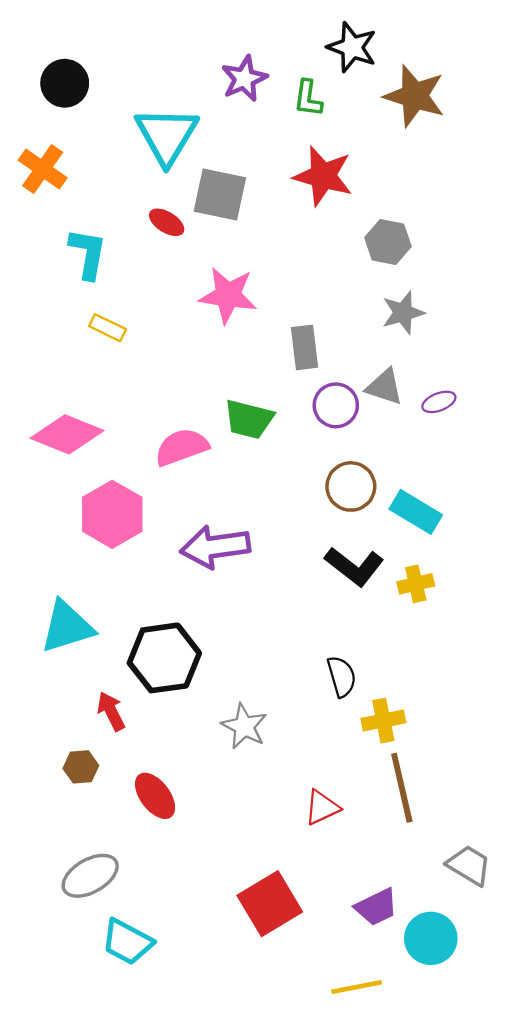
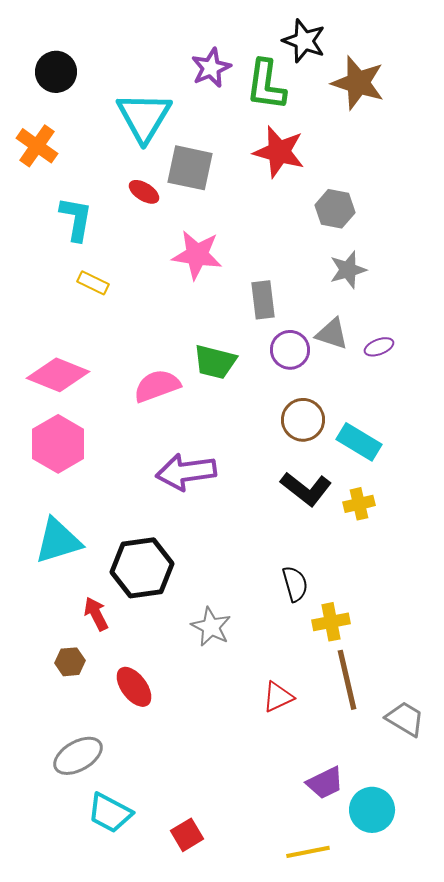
green L-shape: (308, 98) -> (266, 85), size x1.6
pink hexagon: (112, 514) -> (58, 444), moved
gray trapezoid: (469, 865) -> (405, 719), moved
red square: (270, 904) -> (187, 835), moved, size x0.6

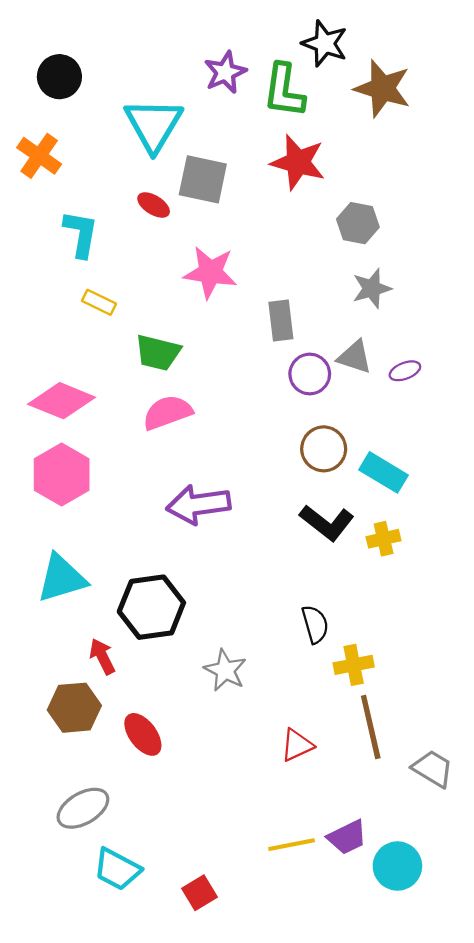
green trapezoid: (215, 362) -> (158, 353), moved
brown hexagon: (70, 662) -> (74, 708), size x1.6
yellow line: (308, 852) -> (292, 845), moved

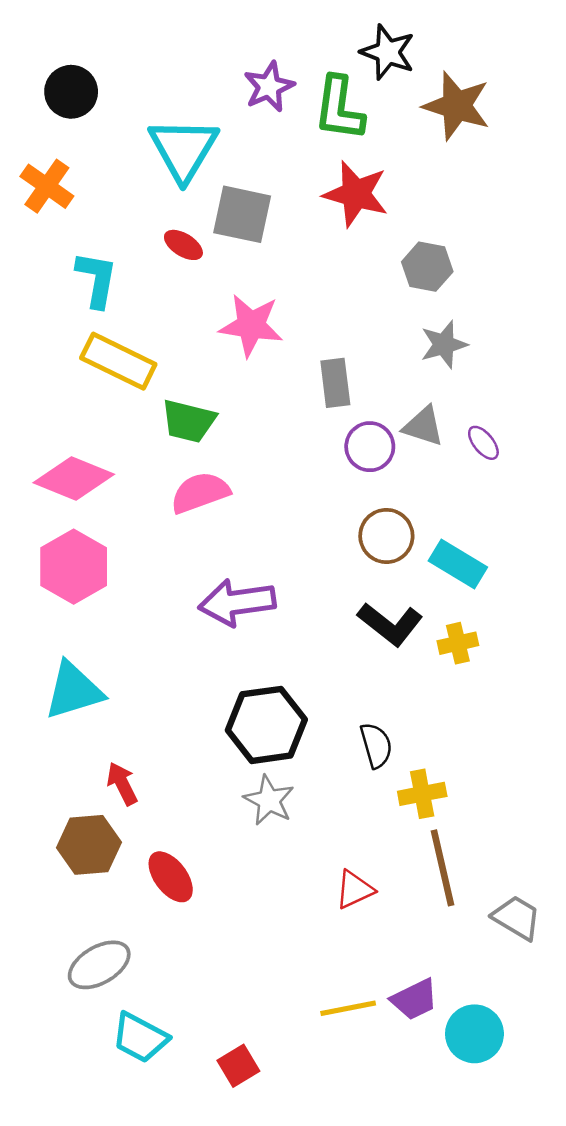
yellow rectangle: (99, 302) -> (118, 361), size x1.8
purple ellipse: (405, 371) -> (483, 443), turned 72
black hexagon: (151, 607) -> (266, 725), moved

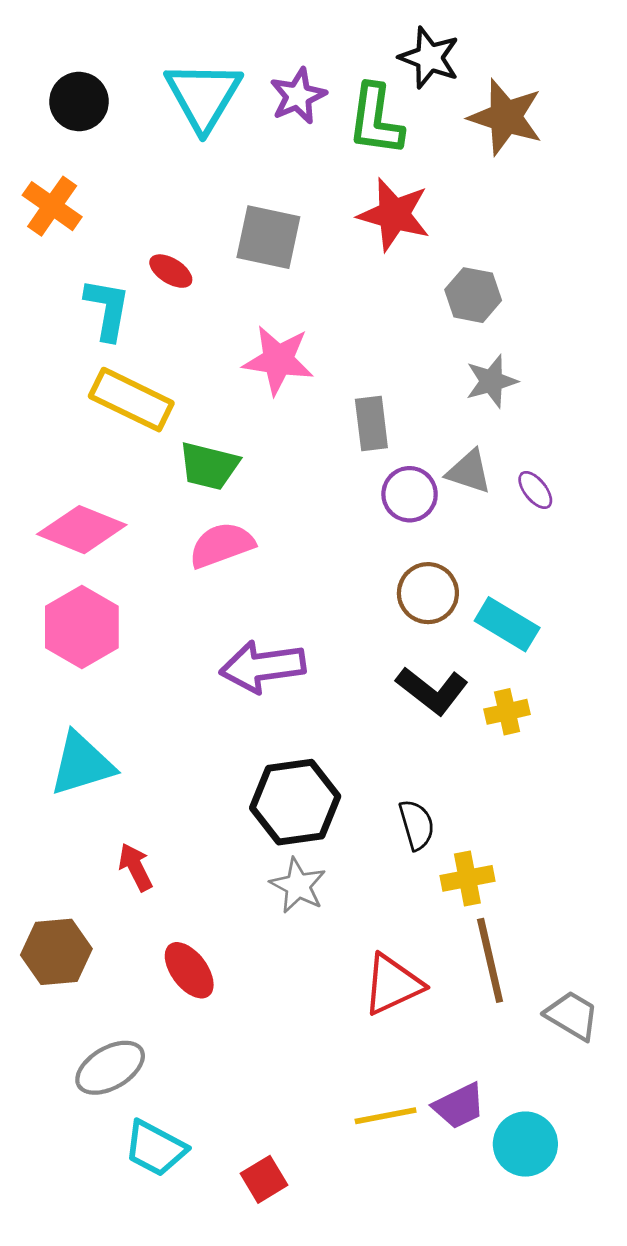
cyan triangle: (183, 149) -> (203, 96), moved
red ellipse: (183, 245) -> (171, 271), moved
brown hexagon: (89, 845) -> (56, 952), moved
red triangle: (354, 890) -> (393, 984), size x1.4

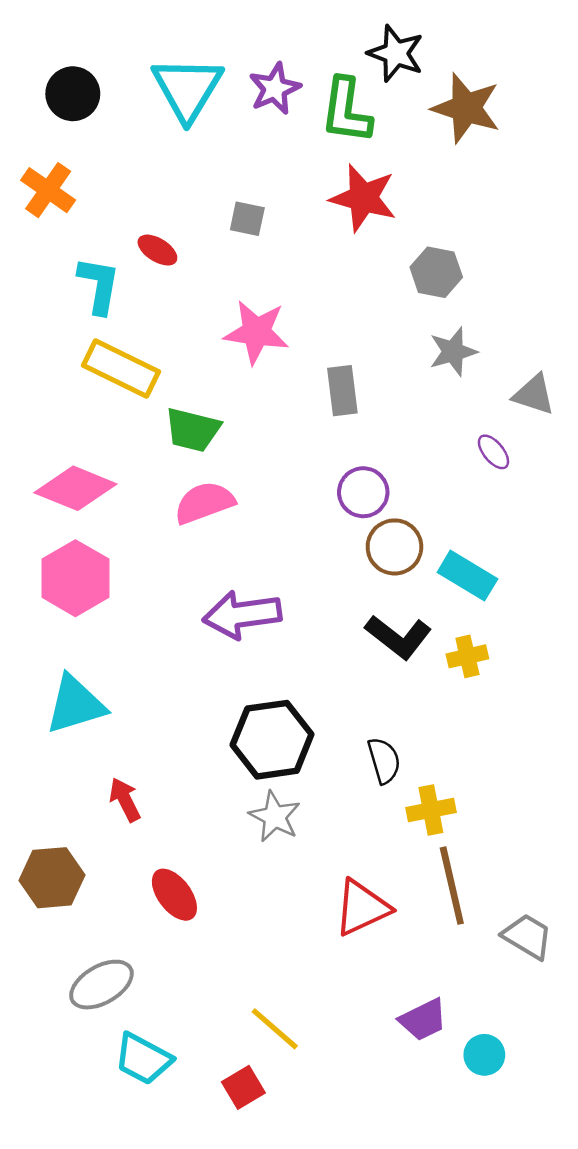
gray square: (268, 237) -> (247, 219), size x0.6
gray triangle: (469, 472) -> (534, 395), moved
purple circle: (410, 494) -> (363, 492), moved
yellow line: (386, 1116) -> (275, 1029), moved, turned 52
cyan circle: (525, 1144) -> (484, 1055), size x0.7

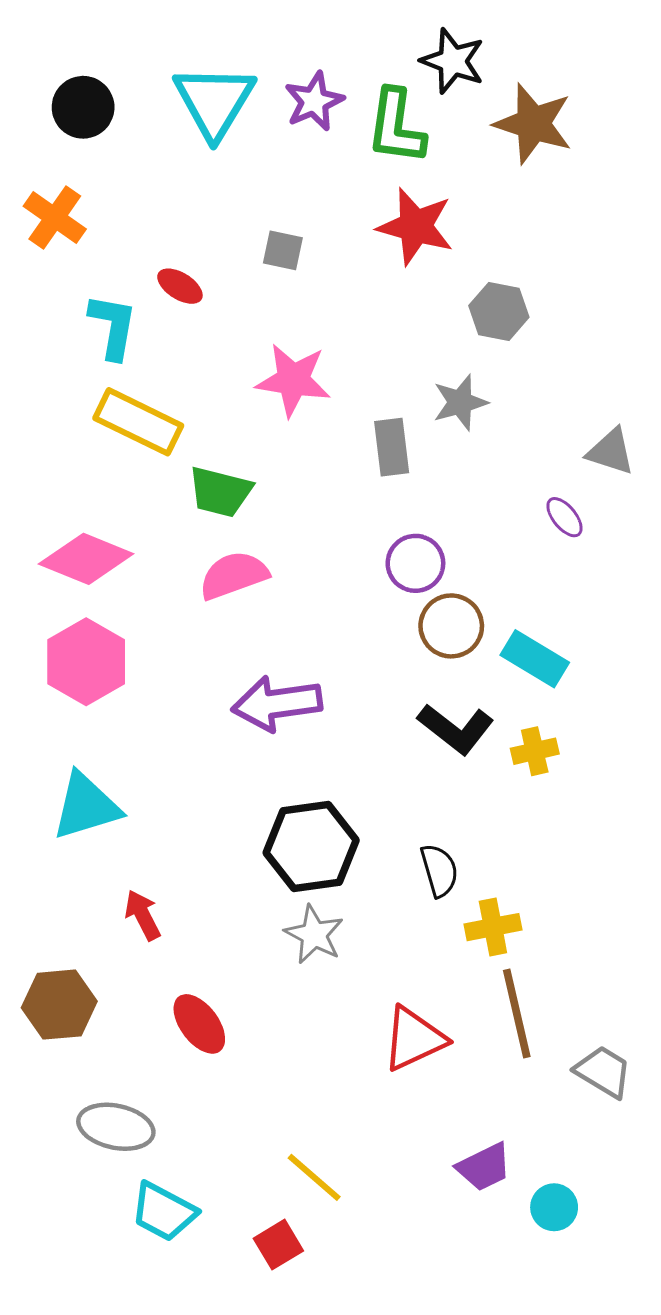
gray star: (453, 352) -> (460, 402), moved
gray ellipse: (101, 985) -> (116, 1127), turned 42

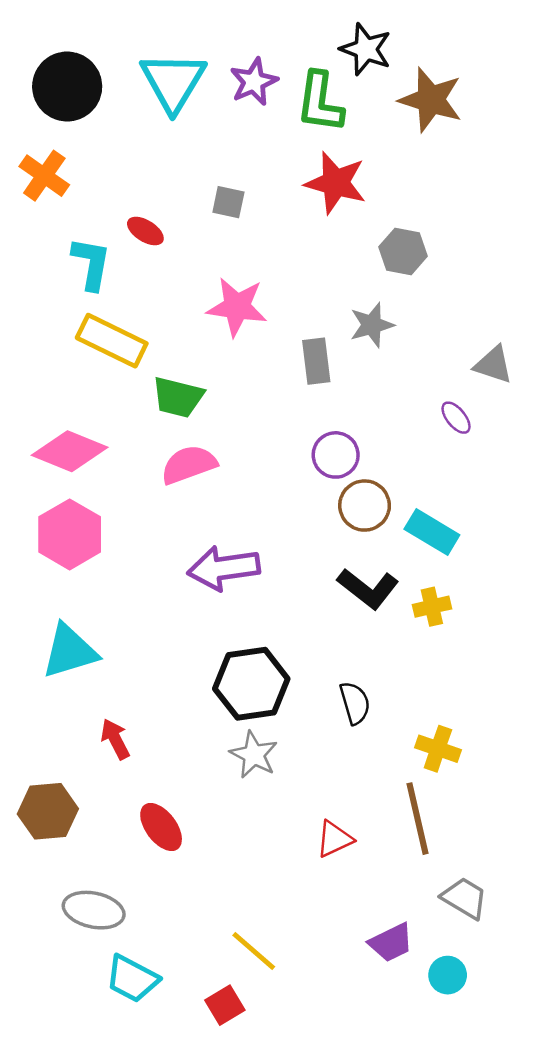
black circle: (83, 107) -> (67, 87), size x1.4
yellow cross: (493, 927) -> (438, 749), moved, turned 30
red triangle: (414, 1039) -> (334, 839), size x0.7
gray trapezoid: (603, 1072) -> (464, 898), moved

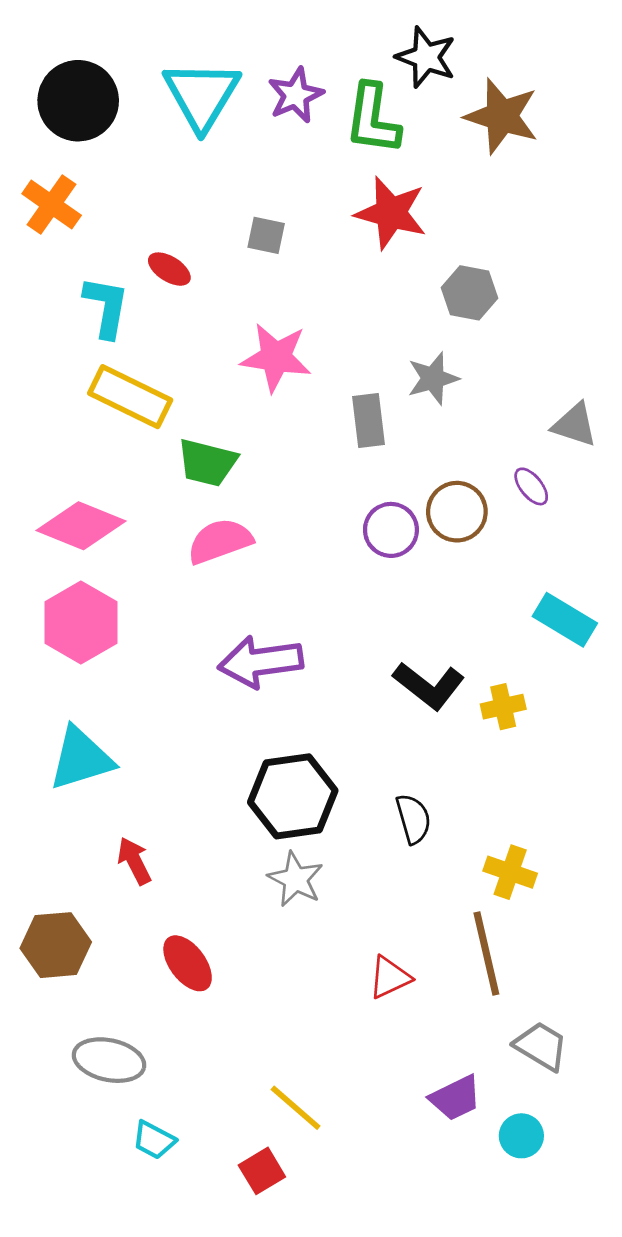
brown circle: (365, 506) -> (457, 512), moved
cyan rectangle: (432, 532) -> (565, 620), moved
cyan trapezoid: (132, 979) -> (154, 1140), size x0.7

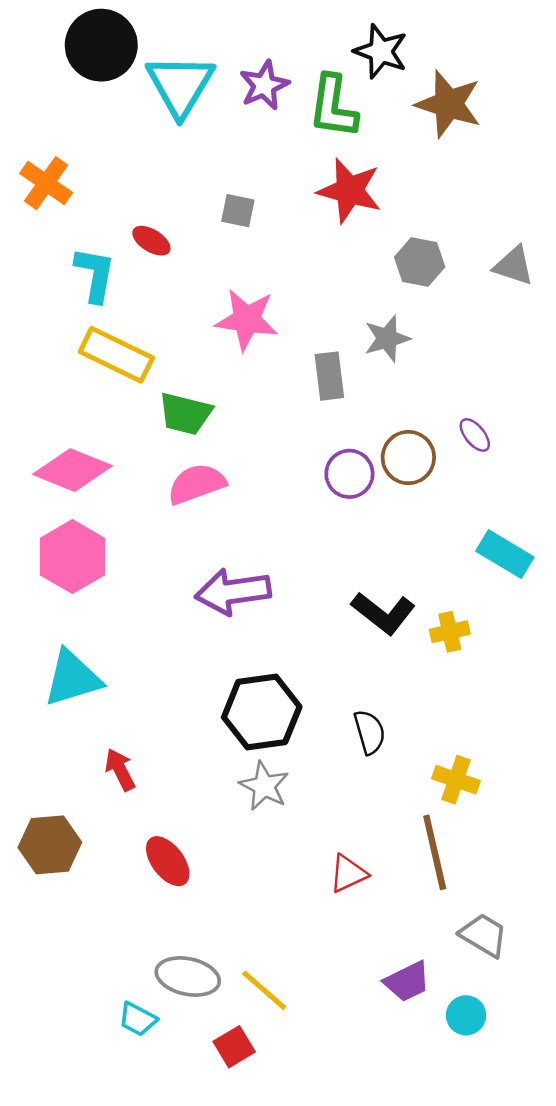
black circle: (78, 101) -> (101, 45), moved
gray triangle: (575, 425) -> (514, 266), moved
gray ellipse: (109, 1060) -> (188, 976), moved

